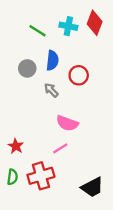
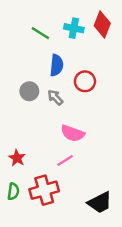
gray circle: (27, 68) -> (29, 91), moved

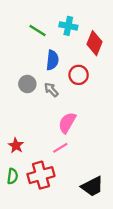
red diamond: (102, 24) -> (95, 43), moved
pink semicircle: (73, 133) -> (67, 123), turned 100

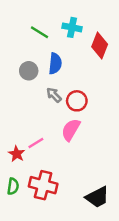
red circle: (79, 75) -> (77, 101), moved
gray circle: (27, 84) -> (29, 71), moved
pink line: (60, 148) -> (36, 143), moved
red cross: (41, 175) -> (43, 185), turned 30

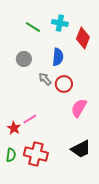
blue semicircle: (55, 64) -> (58, 57), moved
pink semicircle: (71, 130) -> (79, 108), moved
black trapezoid: (97, 197) -> (81, 149), moved

